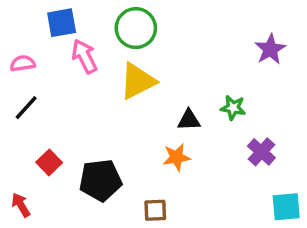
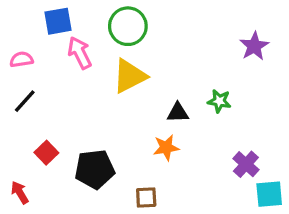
purple cross: (261, 152) -> (246, 164), moved

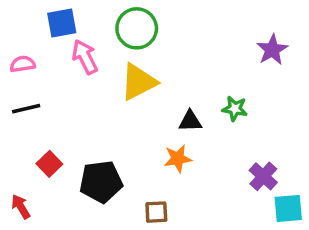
black line: (25, 101) -> (26, 109), turned 35

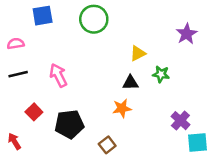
pink arrow: (85, 57) -> (58, 75), moved
yellow triangle: (138, 82) -> (138, 53), moved, size x0.6
brown square: (156, 212) -> (107, 145), turned -35

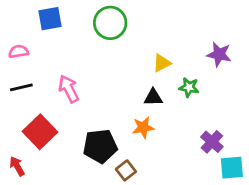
purple star: (187, 34) -> (219, 54), moved, turned -30
red square: (34, 112) -> (40, 132), size x1.6
black pentagon: (69, 124) -> (100, 146), moved

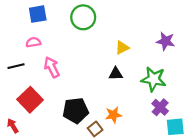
pink semicircle: (18, 52) -> (33, 42), moved
green star: (189, 87) -> (154, 79), moved, size x1.6
orange star: (143, 127) -> (114, 115), moved

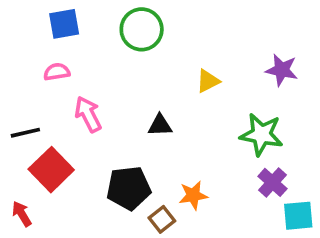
black line: (16, 66) -> (25, 133), moved
black triangle: (116, 74) -> (160, 125), moved

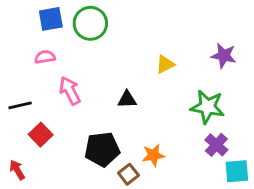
green circle: (142, 29) -> (90, 23), moved
red square: (51, 170) -> (41, 135), size x0.7

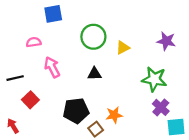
blue square: (51, 19) -> (53, 14), moved
green circle: (90, 23) -> (93, 37), moved

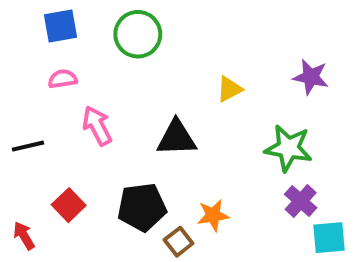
blue square: (53, 14) -> (61, 26), moved
green circle: (93, 37) -> (138, 34), moved
black triangle: (94, 74) -> (176, 138), size x1.5
red square: (30, 100) -> (69, 205), moved

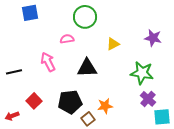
green circle: (138, 34) -> (85, 17), moved
pink semicircle: (63, 79) -> (67, 39), moved
red arrow: (24, 236) -> (12, 116), turned -80

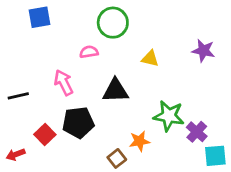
yellow triangle: (113, 44) -> (150, 59), turned 40
green star: (142, 73) -> (169, 116), moved
black pentagon: (70, 102) -> (78, 123), moved

